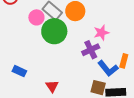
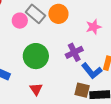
green circle: (54, 31) -> (36, 56), moved
pink star: (101, 33) -> (94, 27), moved

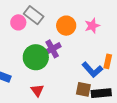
orange circle: (58, 14) -> (66, 26), moved
purple cross: (74, 52) -> (52, 49), moved

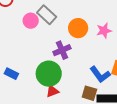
green circle: (36, 57) -> (49, 74), moved
red triangle: (37, 90) -> (52, 91), moved, turned 40

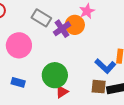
pink circle: (31, 21) -> (19, 45), moved, size x1.6
pink star: (104, 31) -> (87, 11), moved
purple cross: (62, 50) -> (62, 29), moved

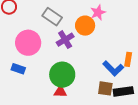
purple cross: (62, 29) -> (65, 40), moved
blue rectangle: (18, 82) -> (18, 69), moved
red triangle: (62, 92) -> (60, 92), moved, turned 32

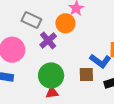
brown square: (105, 88) -> (86, 75), moved

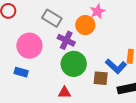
purple cross: (48, 40) -> (66, 40), turned -30
green circle: (51, 75) -> (74, 64), moved

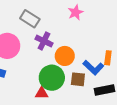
orange circle: (85, 25) -> (65, 56), moved
green circle: (74, 64) -> (52, 78), moved

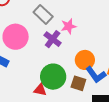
pink star: (76, 12) -> (69, 26), moved
orange circle: (65, 56) -> (85, 60), moved

